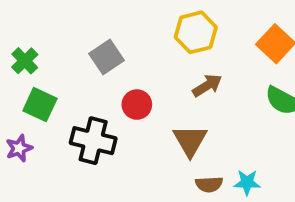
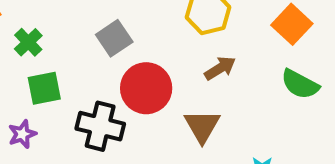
green square: (40, 105) -> (44, 88), turned -36
red circle: (137, 105) -> (146, 88), size x1.6

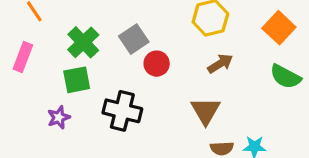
green cross: (28, 42) -> (83, 42), moved, size x1.4
red circle: (146, 88) -> (157, 64), moved, size x0.6

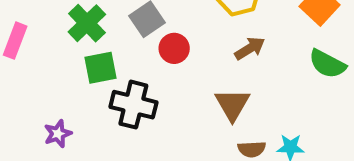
green square: (77, 80) -> (100, 68), moved
purple star: (59, 117) -> (58, 134), moved

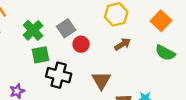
brown triangle: (232, 105) -> (101, 80), moved

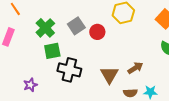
red circle: (81, 44) -> (97, 32), moved
brown arrow: (123, 44) -> (135, 68), moved

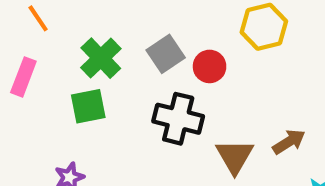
green square: (52, 51) -> (88, 106), moved
black cross: (69, 70) -> (178, 119), moved

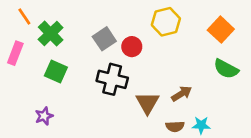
green cross: (101, 58) -> (51, 34), moved
green square: (88, 106) -> (56, 71), turned 35

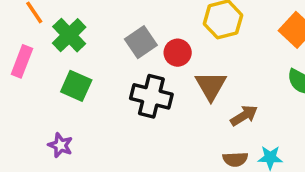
brown triangle: (147, 103) -> (211, 86), moved
purple star: (44, 116) -> (60, 145), turned -30

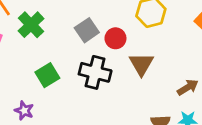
green square: (76, 86) -> (47, 75), moved, turned 35
brown arrow: (244, 116) -> (188, 87), moved

